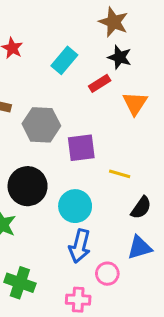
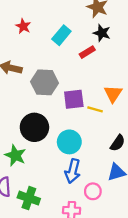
orange triangle: (135, 103) -> (113, 94), moved
yellow line: (120, 174) -> (95, 109), moved

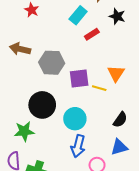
black star: (102, 33) -> (117, 16), moved
cyan rectangle: (61, 35) -> (78, 15), moved
green star: (15, 155) -> (24, 131), turned -30

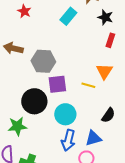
red rectangle: (92, 34) -> (110, 40), moved, turned -40
purple square: (79, 79) -> (57, 84), moved
blue triangle: (119, 147) -> (93, 138), moved

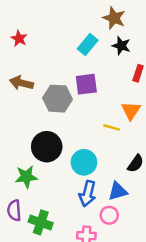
red star: (24, 11) -> (19, 38), moved
black star: (105, 17) -> (121, 46), moved
purple square: (57, 84) -> (86, 84), moved

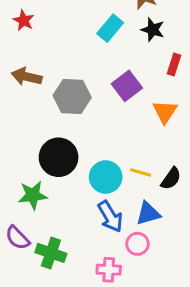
purple square: (86, 84) -> (127, 86), moved, turned -30
yellow line: (112, 127) -> (141, 172), moved
blue arrow: (88, 194) -> (110, 217), turned -45
purple semicircle: (14, 210) -> (17, 238), turned -40

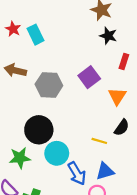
cyan rectangle: (110, 28) -> (35, 35), moved, turned -66
cyan circle: (106, 177) -> (57, 153), moved
black semicircle: (171, 179) -> (122, 128), moved

